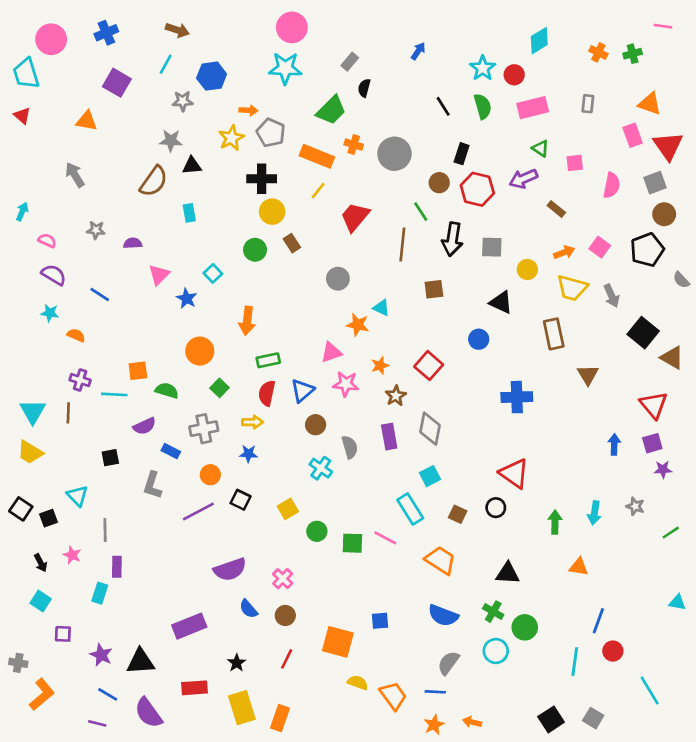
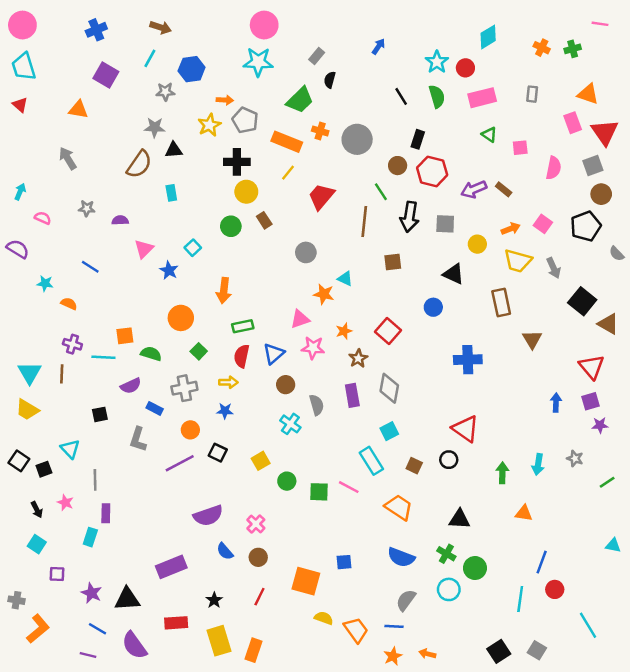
pink circle: (51, 39) -> (22, 25), moved
purple arrow: (523, 179) -> (474, 189), moved
purple semicircle: (54, 275) -> (18, 249), moved

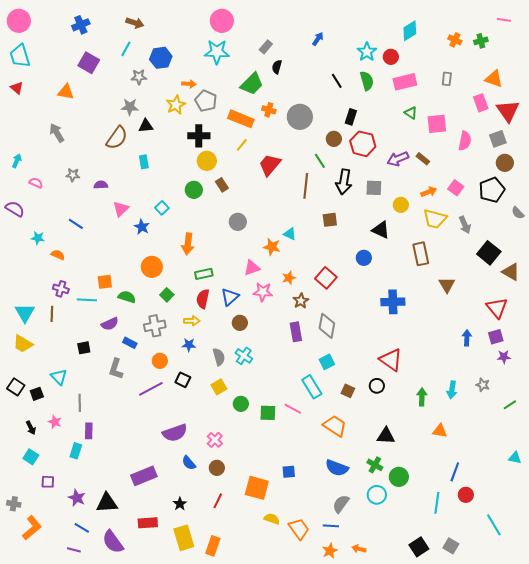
pink square: (520, 148) -> (437, 124), size x1.5
gray circle: (306, 252) -> (238, 222), moved
gray semicircle: (317, 405) -> (219, 357), moved

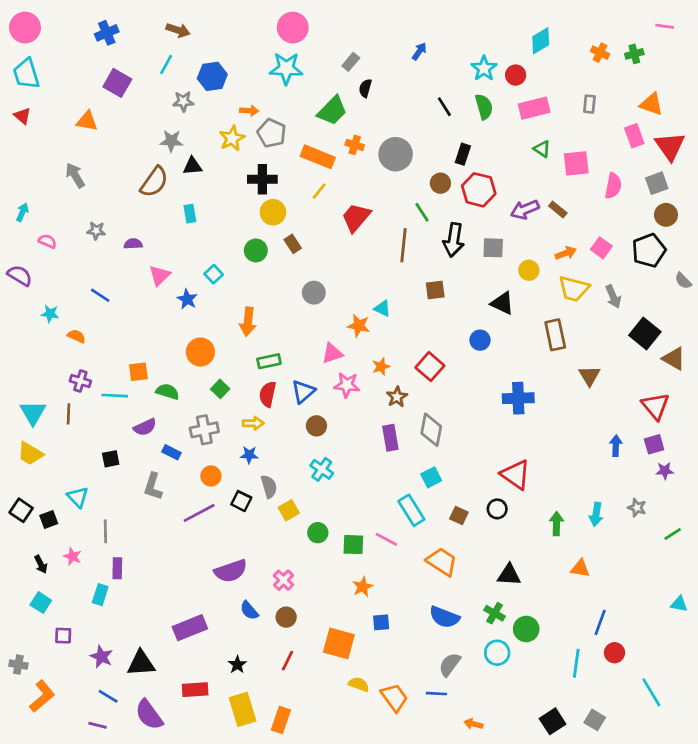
gray semicircle: (219, 357) -> (269, 487), moved
orange star: (330, 551) -> (363, 587), moved

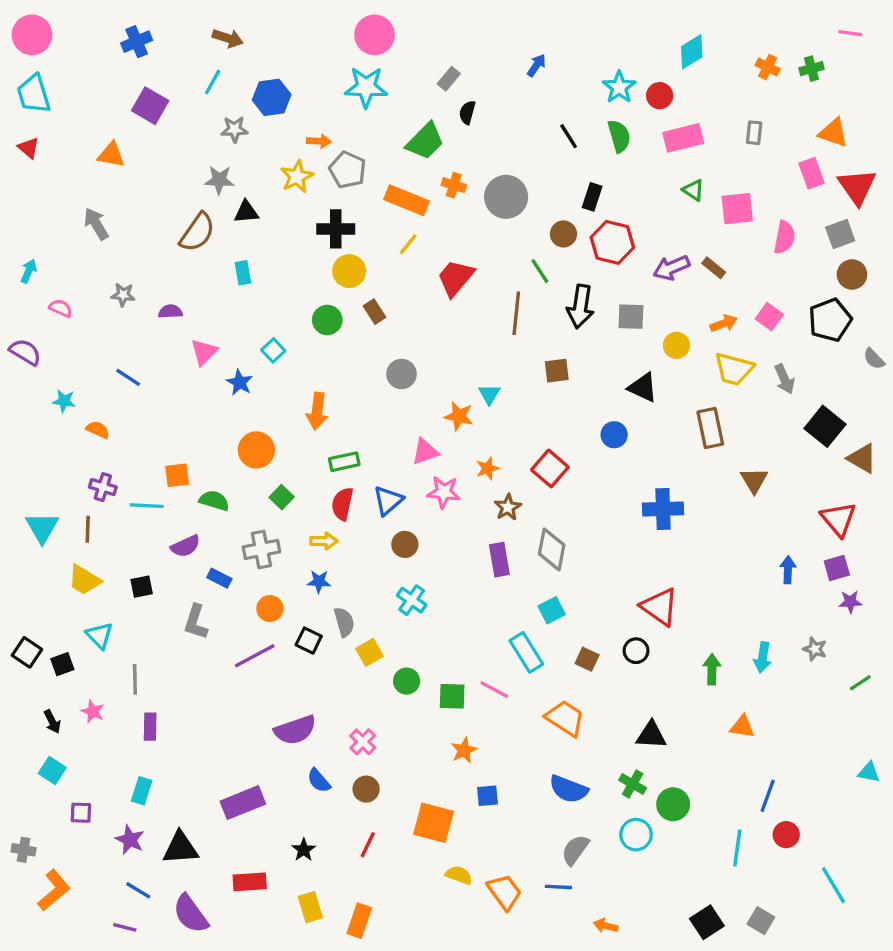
cyan triangle: (382, 308) -> (489, 394), turned 36
yellow trapezoid: (30, 454) -> (84, 580), moved
cyan rectangle: (100, 595) -> (142, 791), moved
yellow rectangle: (243, 709) -> (310, 907), size x0.7

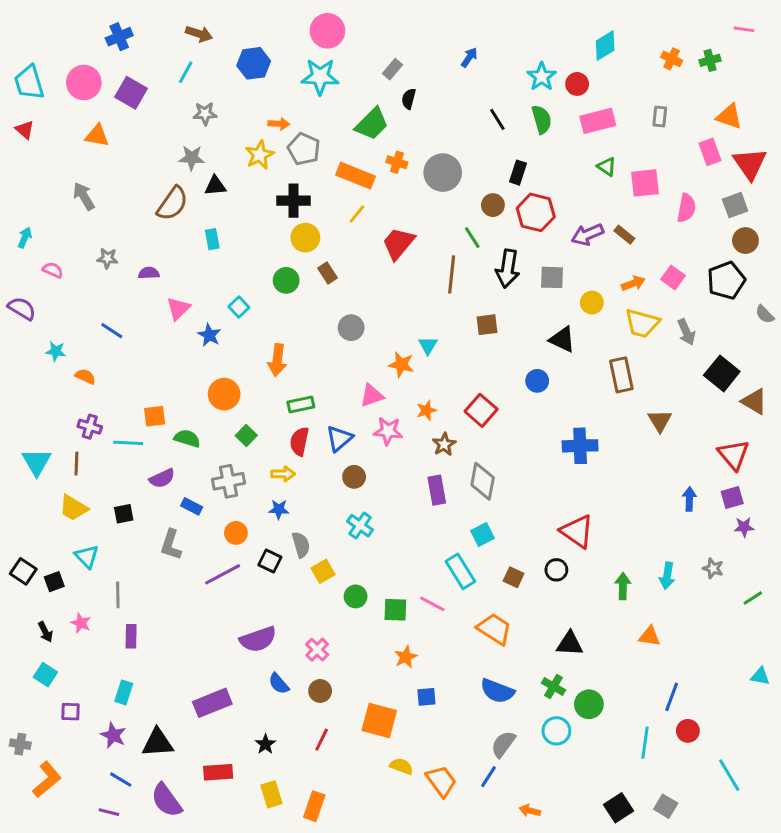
pink circle: (32, 35) -> (84, 82), moved
blue hexagon: (272, 97) -> (254, 63), moved
blue line: (558, 887) -> (488, 777), turned -60

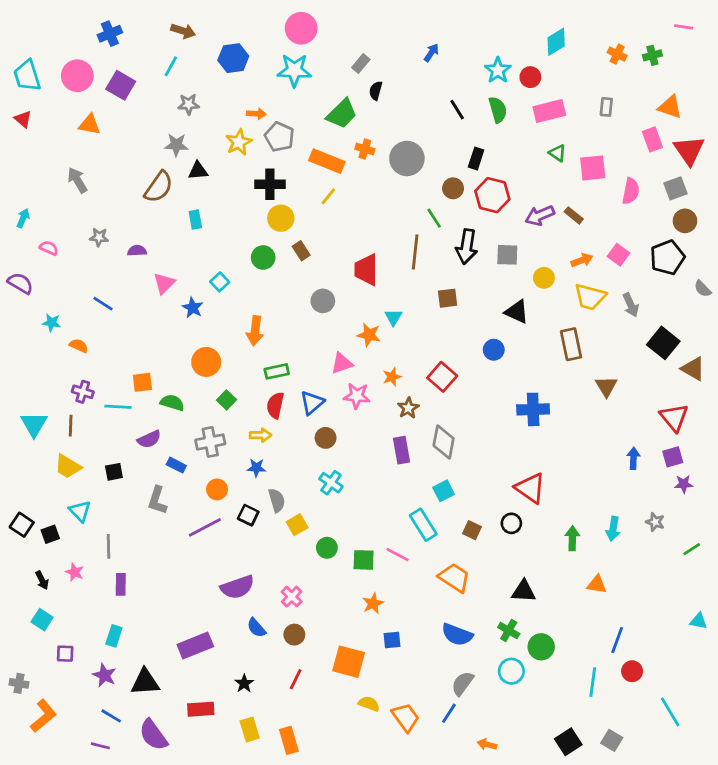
red trapezoid: (398, 243) -> (366, 270), moved, turned -40
orange rectangle: (314, 806) -> (289, 740), turned -35

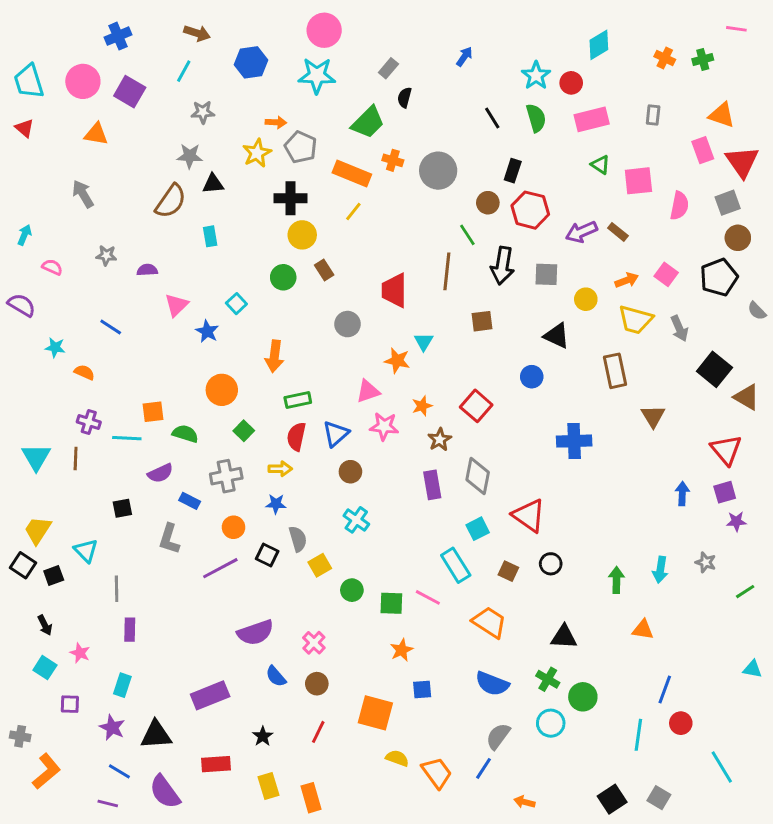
yellow trapezoid: (68, 466) -> (38, 530), moved, turned 92
red triangle: (530, 488) -> (529, 516), moved
pink star: (75, 572) -> (80, 653), moved

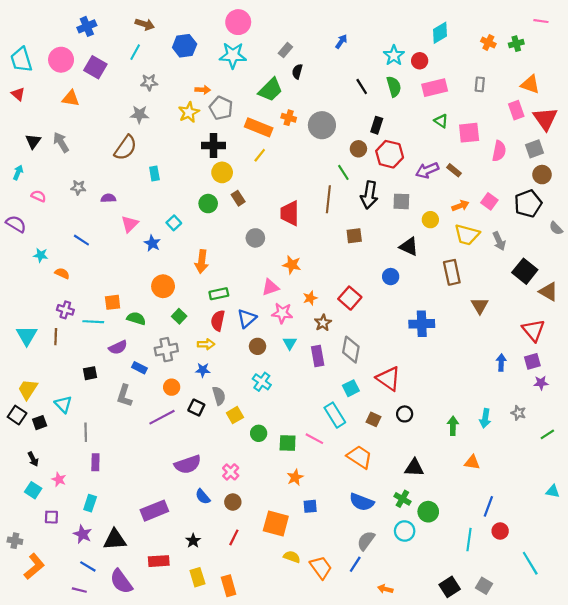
black triangle: (213, 184) -> (33, 141), moved, turned -49
cyan triangle: (424, 342) -> (290, 343), moved

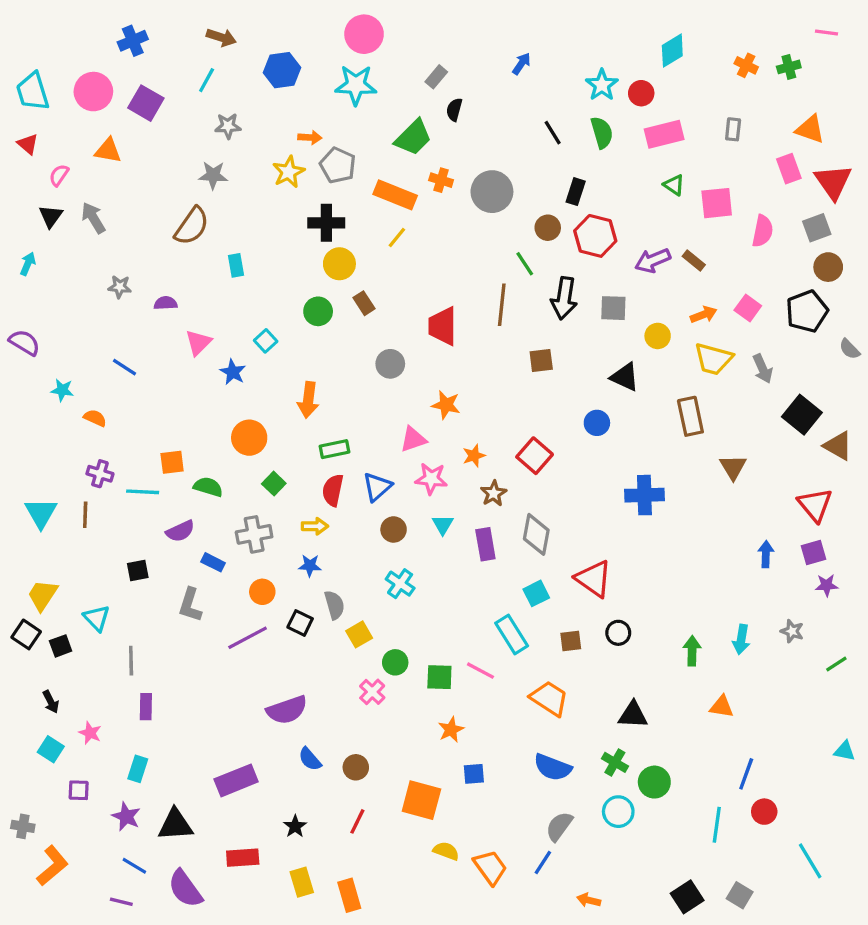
pink semicircle: (38, 196) -> (59, 175), moved, turned -80
brown square: (373, 419) -> (571, 641), turned -32
pink cross: (231, 472) -> (372, 692), moved

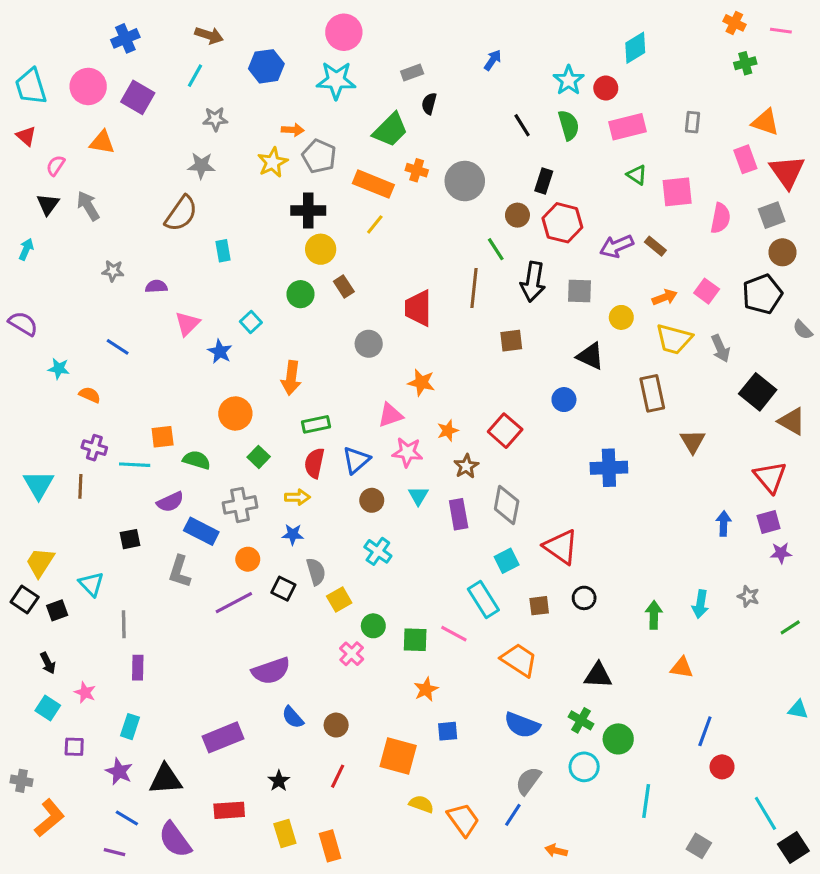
orange cross: (746, 65) -> (734, 23), moved
gray rectangle: (436, 77) -> (412, 73), turned 30
blue rectangle: (213, 562) -> (201, 531), size x1.5
cyan line: (717, 825) -> (646, 801), moved
black square: (687, 897) -> (793, 847), moved

